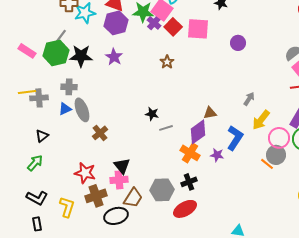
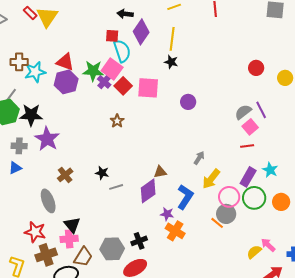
purple star: (114, 57) -> (47, 139), moved, size x1.4
gray ellipse: (82, 110) -> (48, 201), moved
brown cross: (100, 133) -> (65, 175), moved
orange cross: (190, 153) -> (175, 231), moved

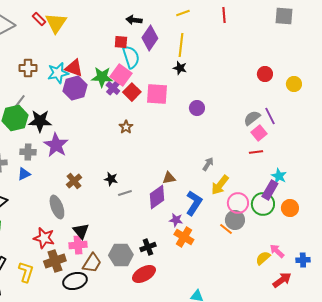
cyan star: (35, 72) -> (58, 73), moved
purple rectangle: (248, 177) -> (270, 190), moved

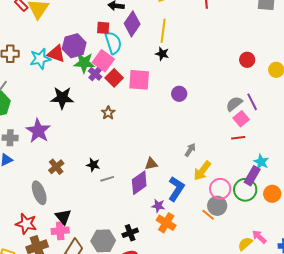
purple hexagon: (75, 88) -> (74, 46), moved
black star: (40, 121) -> (62, 98), moved

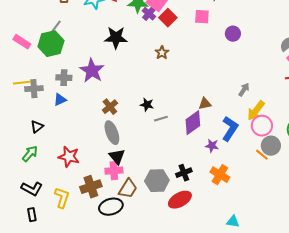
pink square: (139, 80) -> (202, 17), moved, size x0.7
pink circle: (220, 189) -> (262, 126), moved
gray ellipse: (39, 193) -> (112, 133), moved
orange cross: (166, 223) -> (220, 175), moved
red star: (26, 224) -> (69, 157), moved

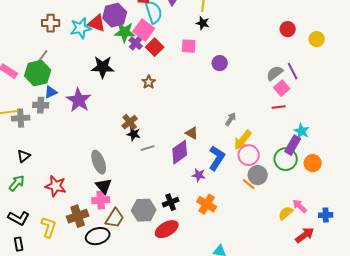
gray cross: (64, 78) -> (41, 105), moved
blue triangle: (60, 100) -> (51, 92), moved
brown triangle: (205, 104) -> (192, 133), turned 40
brown cross: (110, 107) -> (130, 122), moved

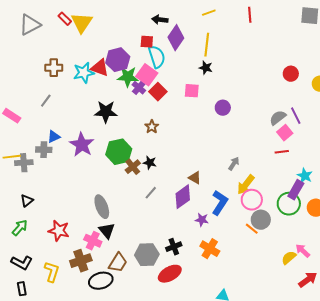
green hexagon: (38, 73) -> (119, 152), moved
black star: (134, 134) -> (150, 163), moved
gray line: (148, 148) -> (151, 193), turned -32
pink cross: (101, 200) -> (93, 241), moved, turned 30

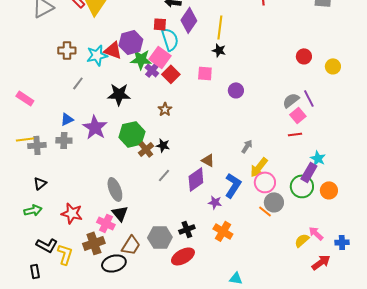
gray line: (46, 101) -> (78, 83), moved
gray cross: (44, 150) -> (64, 140), moved
green arrow: (20, 228) -> (33, 210), turned 36
black L-shape: (22, 263) -> (47, 245), moved

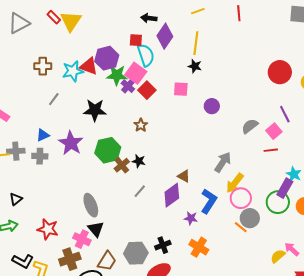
red circle: (304, 56) -> (280, 72), size x1.5
gray semicircle: (291, 100) -> (250, 126), moved
gray cross: (37, 145) -> (16, 151), moved
gray arrow: (247, 146) -> (223, 162), size x1.5

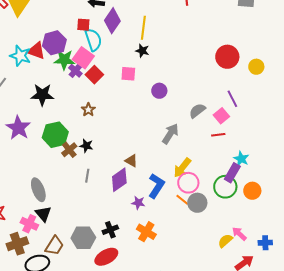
cyan star: (73, 71) -> (20, 56), turned 30
gray arrow: (223, 162) -> (170, 134), moved
gray line: (140, 191) -> (87, 176), turned -32
orange line: (241, 227) -> (182, 200), moved

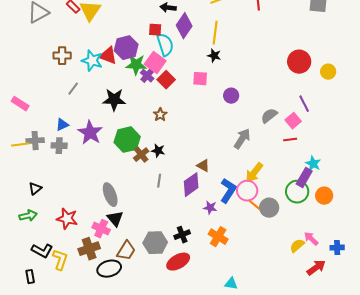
pink circle: (188, 183) -> (247, 191), moved

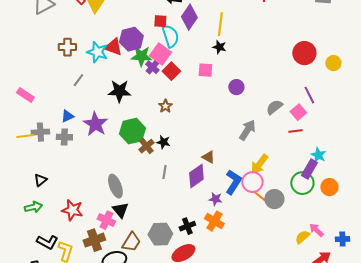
orange cross: (218, 237) -> (214, 221), moved

